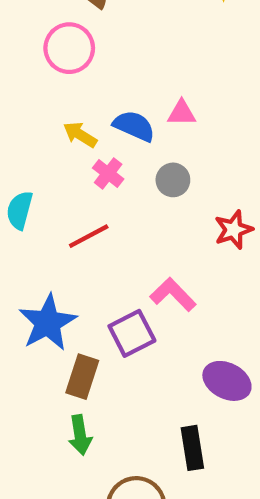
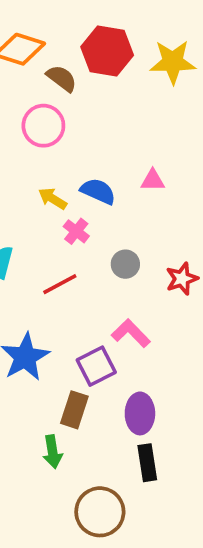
pink triangle: (182, 113) -> (153, 180), moved
gray circle: (173, 180) -> (125, 264), moved
brown rectangle: (82, 377) -> (74, 410), moved
purple ellipse: (227, 381) -> (140, 413), moved, turned 63

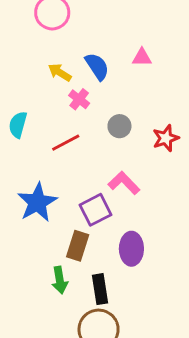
blue semicircle: (98, 191) -> (97, 66), turned 32
black rectangle: (147, 463) -> (100, 289), moved

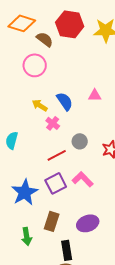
red line: (66, 143) -> (57, 155), moved
purple square: (96, 210) -> (56, 183), moved
purple ellipse: (131, 249) -> (88, 223), turned 70
green arrow: (60, 280) -> (27, 236), moved

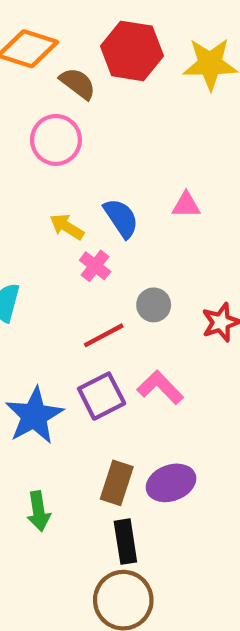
brown rectangle: (52, 221) -> (117, 483), moved

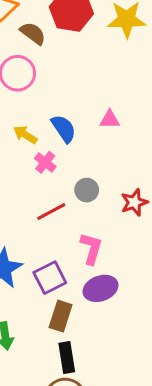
pink L-shape: (160, 387) -> (91, 248), turned 60
purple square: (102, 396) -> (50, 278), moved
purple ellipse: (171, 483) -> (100, 288), moved

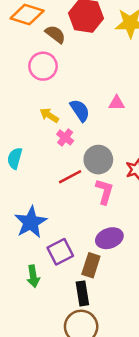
gray circle: (87, 190) -> (98, 160), size x1.5
pink L-shape: (91, 248) -> (104, 192), moved
purple square: (50, 278) -> (60, 252), moved
brown rectangle: (61, 316) -> (91, 265), moved

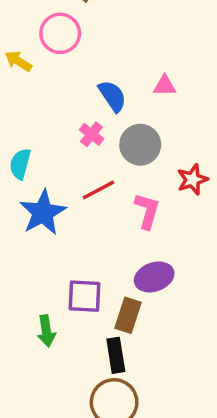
yellow arrow: (49, 115) -> (18, 61), moved
gray circle: (98, 160) -> (140, 145), moved
blue star: (31, 222) -> (43, 213), moved
purple square: (60, 252) -> (85, 296), turned 30

